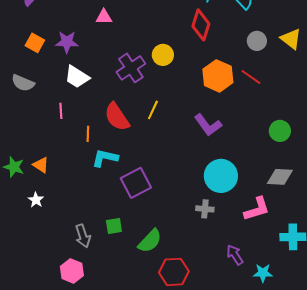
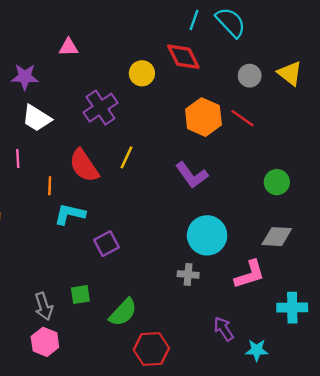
red diamond: (201, 25) -> (183, 57), turned -44
yellow circle: (163, 55) -> (142, 73), moved
purple square: (136, 183) -> (106, 244), size x0.7
pink hexagon: (72, 271) -> (45, 342), moved

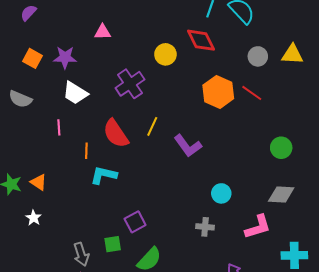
yellow triangle: (290, 73) -> (292, 54), turned -35
purple L-shape: (192, 175) -> (188, 146), moved
cyan circle: (207, 235) -> (221, 193), size x0.6
purple square: (106, 244) -> (135, 222), moved

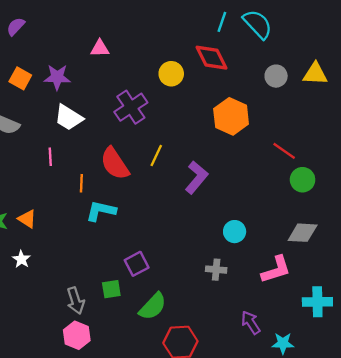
red line: (252, 93) -> (284, 151), moved
purple L-shape: (188, 146) -> (197, 177), turned -104

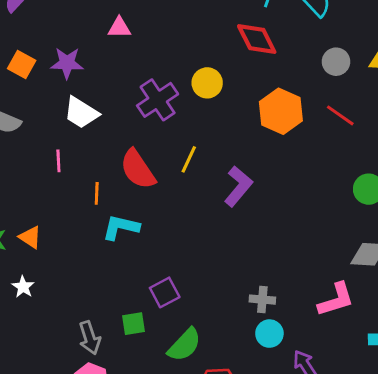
yellow circle: (171, 74) -> (207, 83), moved
red line: (284, 151) -> (340, 115), moved
cyan circle: (235, 232) -> (269, 334), moved

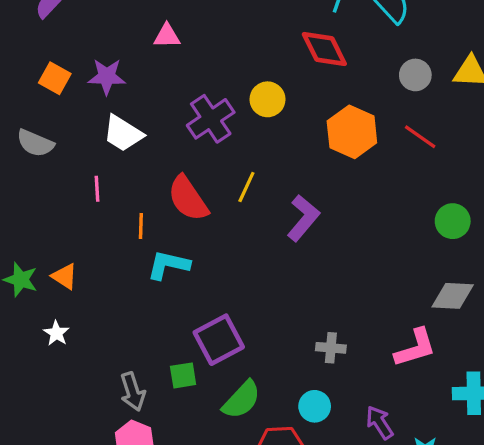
purple square: (165, 292) -> (219, 340), size x1.4
cyan circle: (269, 334) -> (315, 406), moved

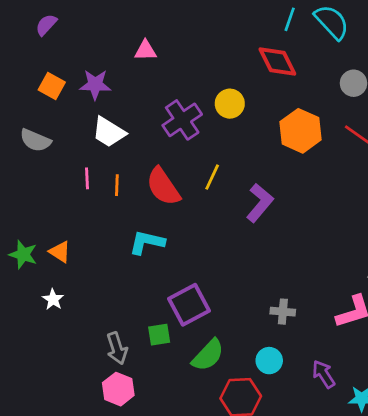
orange line: (141, 226) -> (117, 185), moved

